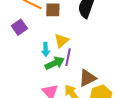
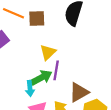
cyan arrow: (46, 49) -> (30, 88), moved

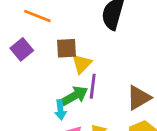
brown square: (37, 18) -> (66, 48), moved
brown triangle: (79, 92) -> (139, 98), moved

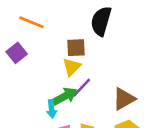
brown square: (66, 48) -> (76, 48), moved
purple line: (93, 86) -> (82, 88), turned 35

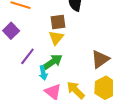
purple line: (82, 88) -> (27, 56), moved

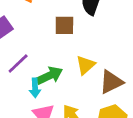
yellow triangle: (56, 38) -> (86, 65), moved

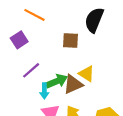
yellow triangle: (86, 65) -> (87, 74), turned -49
brown triangle: (111, 82) -> (73, 84), moved

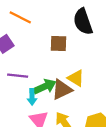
black semicircle: (94, 20) -> (83, 22), turned -40
purple line: (31, 70) -> (18, 76), turned 48

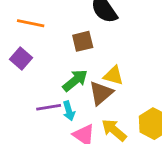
purple line: (18, 76) -> (49, 107), moved
green arrow: (45, 87) -> (75, 80), moved

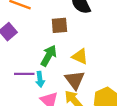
green arrow: (75, 80) -> (49, 56), turned -30
brown triangle: (101, 93) -> (75, 80), moved, turned -35

